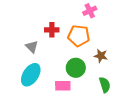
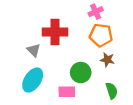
red cross: (52, 30) -> (55, 32), size x1.6
orange pentagon: (79, 36) -> (101, 35), moved

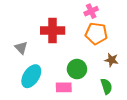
gray triangle: (34, 50) -> (21, 48), moved
brown star: (107, 60) -> (112, 60), moved

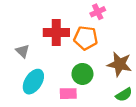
orange pentagon: (96, 34) -> (86, 38), moved
brown star: (112, 60) -> (120, 64), size x1.6
green semicircle: (106, 86) -> (124, 95), moved, turned 77

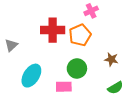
orange pentagon: (86, 38) -> (80, 35), turned -30
gray triangle: (22, 51) -> (11, 45), moved, turned 32
brown star: (120, 64) -> (111, 59), size x0.6

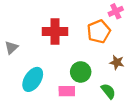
pink cross: (91, 11) -> (116, 11), moved
orange pentagon: (80, 35) -> (99, 32), moved
green semicircle: (115, 88) -> (108, 91), moved, turned -98

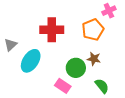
brown star: (117, 62) -> (94, 59), moved
cyan ellipse: (33, 79) -> (31, 61), moved
pink rectangle: (67, 91) -> (63, 86), turned 35

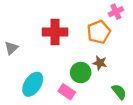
cyan ellipse: (31, 61) -> (33, 84), moved
green semicircle: (102, 86) -> (119, 92), moved

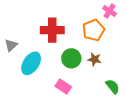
pink cross: (116, 12) -> (110, 11), turned -32
green circle: (81, 73) -> (71, 58), moved
cyan ellipse: (33, 84) -> (31, 63), moved

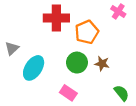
red cross: (52, 30) -> (56, 18), moved
orange pentagon: (93, 30) -> (87, 32), moved

